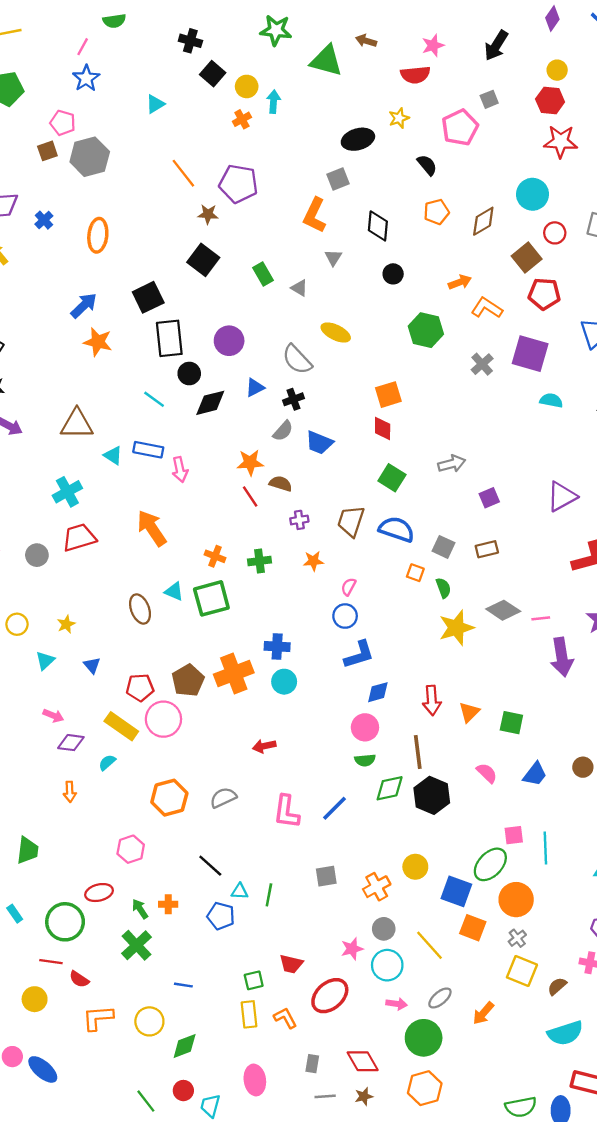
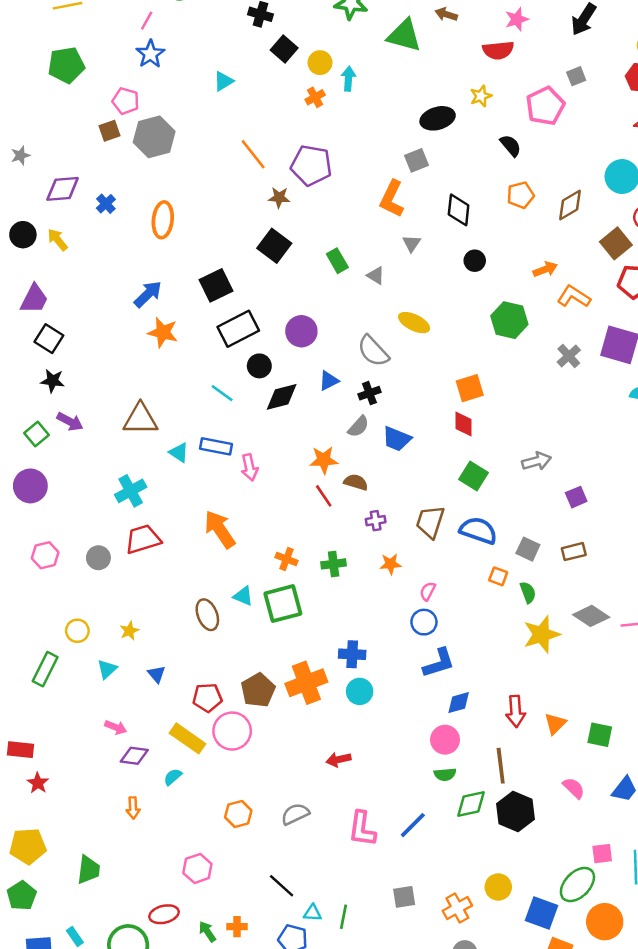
black rectangle: (169, 338) -> (238, 329), turned 69
orange hexagon: (169, 798) -> (238, 814), size x0.7

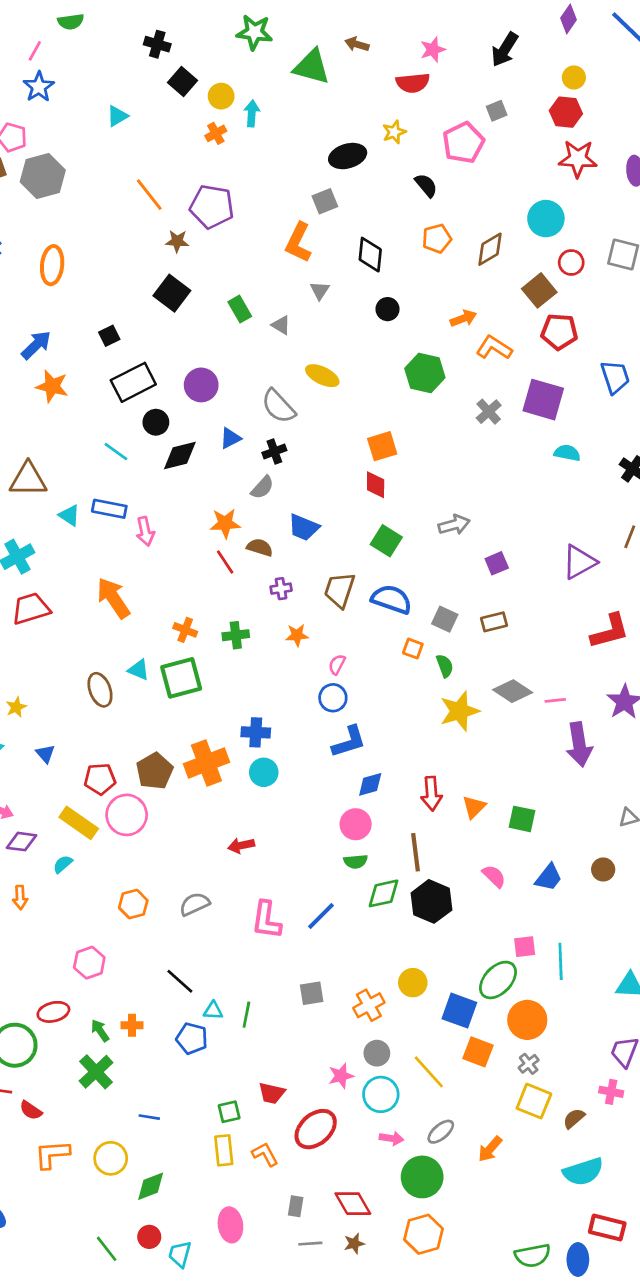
black square: (216, 285) -> (109, 336), size x0.6
blue trapezoid: (397, 439) -> (304, 527), moved

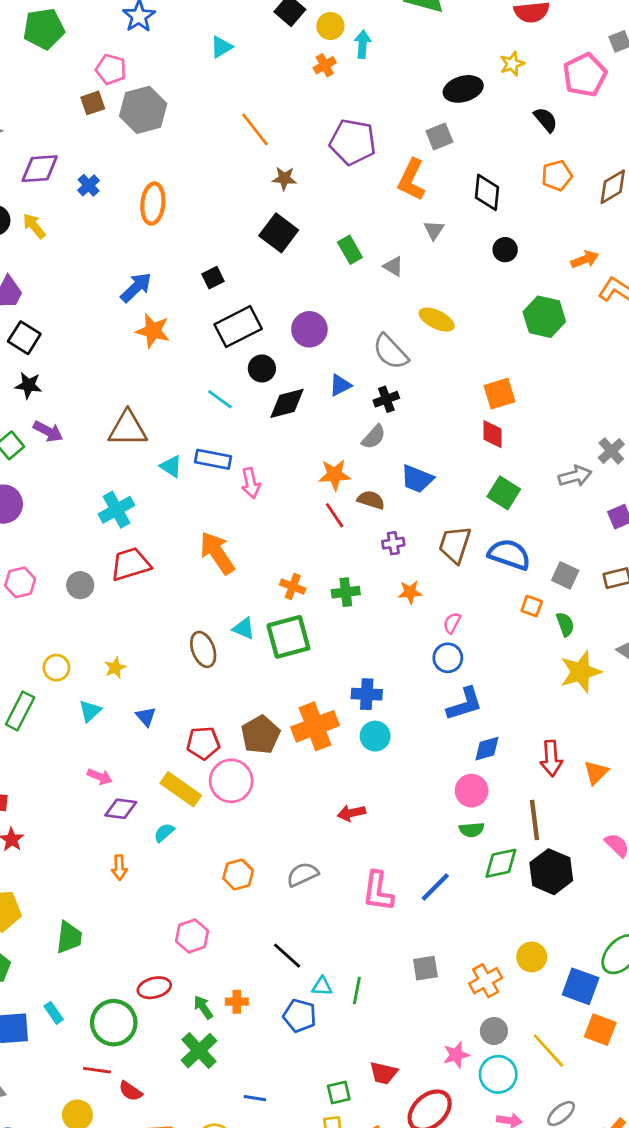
purple pentagon: (212, 207) -> (353, 142), moved
gray cross: (489, 412) -> (611, 451), moved

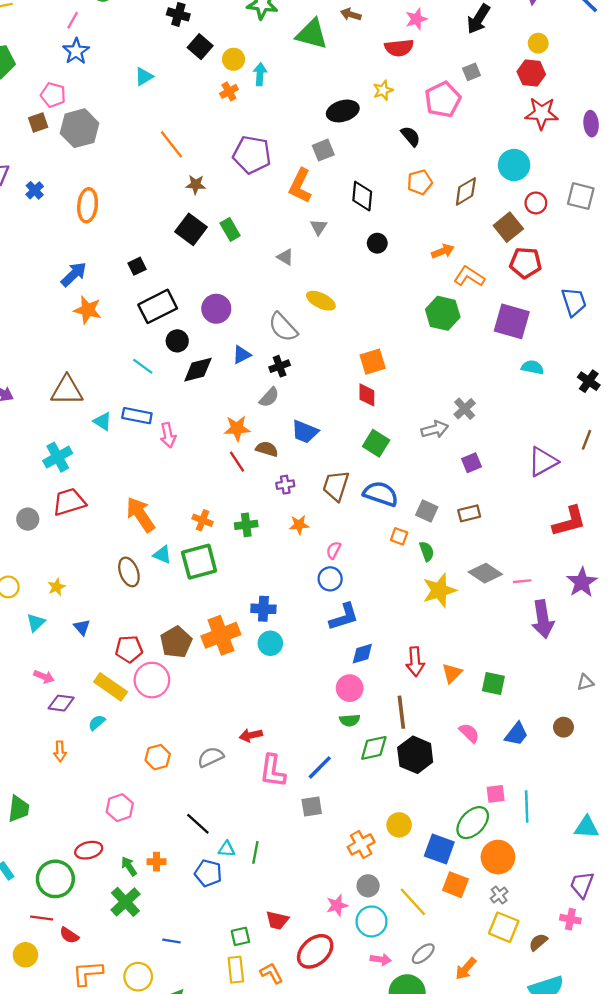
green rectangle: (350, 250) -> (230, 229), moved
green hexagon: (544, 317) -> (443, 313), moved
orange arrow: (217, 553) -> (140, 514), moved
red arrow: (351, 813) -> (251, 735), moved
gray square: (425, 968) -> (312, 806), moved

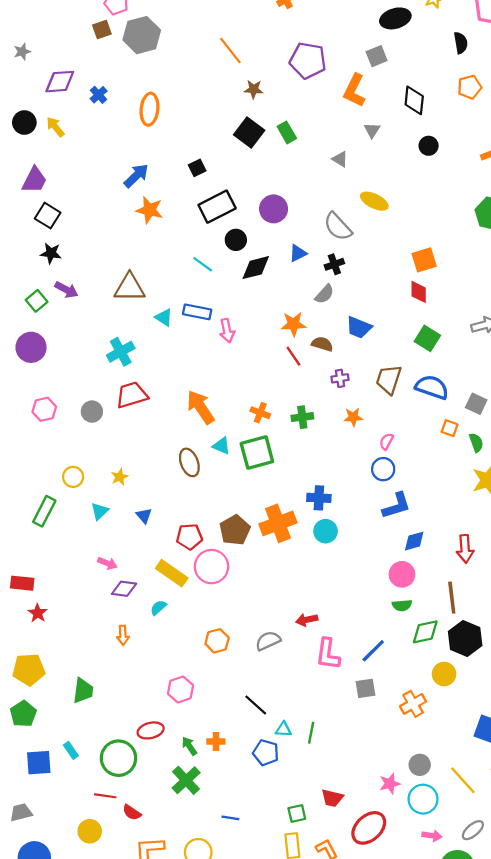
black semicircle: (411, 136) -> (461, 43), turned 30
yellow circle: (399, 825) -> (444, 674), moved
orange cross: (361, 844) -> (413, 704), moved

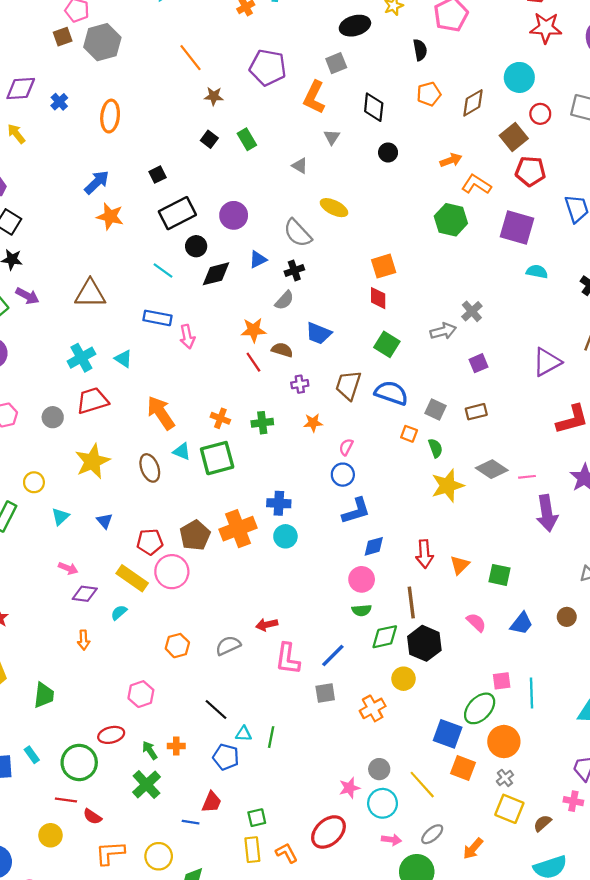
black square: (249, 132) -> (209, 139), size x0.6
cyan triangle: (164, 317) -> (123, 359), moved
yellow star: (120, 477) -> (92, 461), moved, size x2.0
red trapezoid: (332, 798) -> (212, 802), moved, turned -80

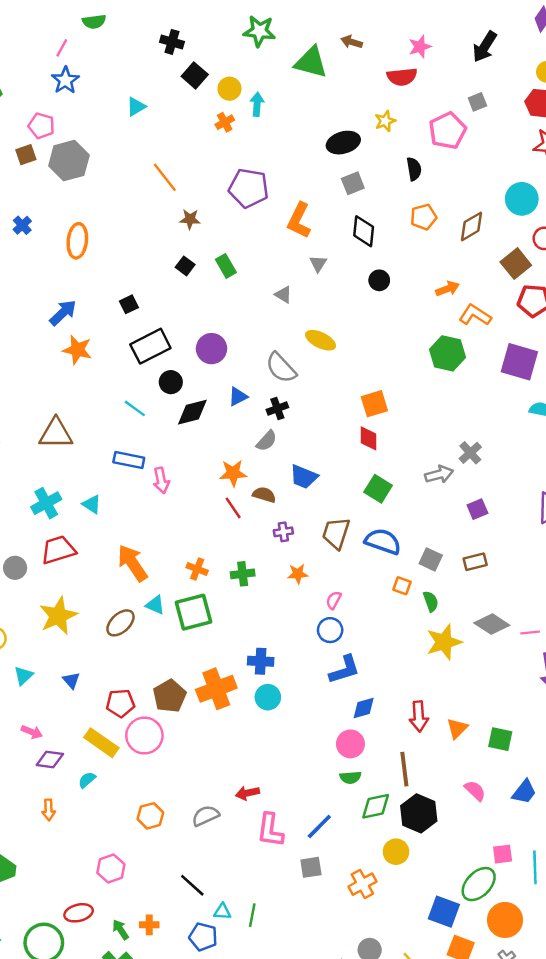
gray square: (336, 63) -> (353, 183), moved
brown ellipse: (150, 468) -> (120, 623), turned 68

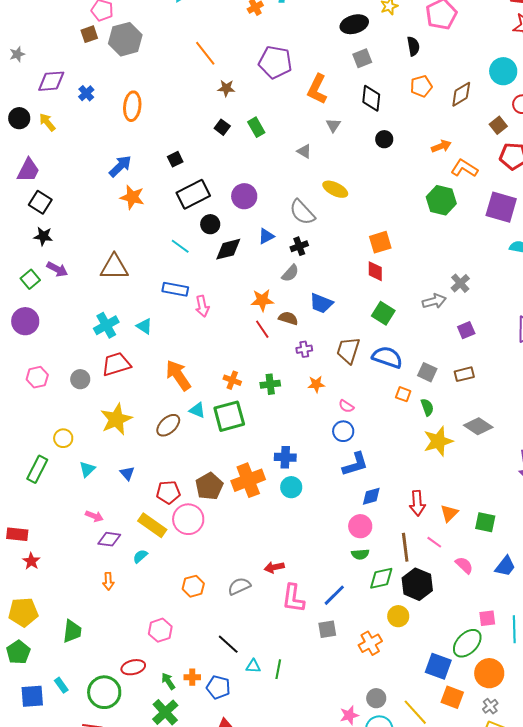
brown square: (516, 264) -> (498, 125), size x0.7
pink semicircle: (334, 600) -> (346, 406), turned -84
pink line: (530, 632) -> (434, 542), moved, turned 42
blue pentagon: (203, 937) -> (218, 687), moved

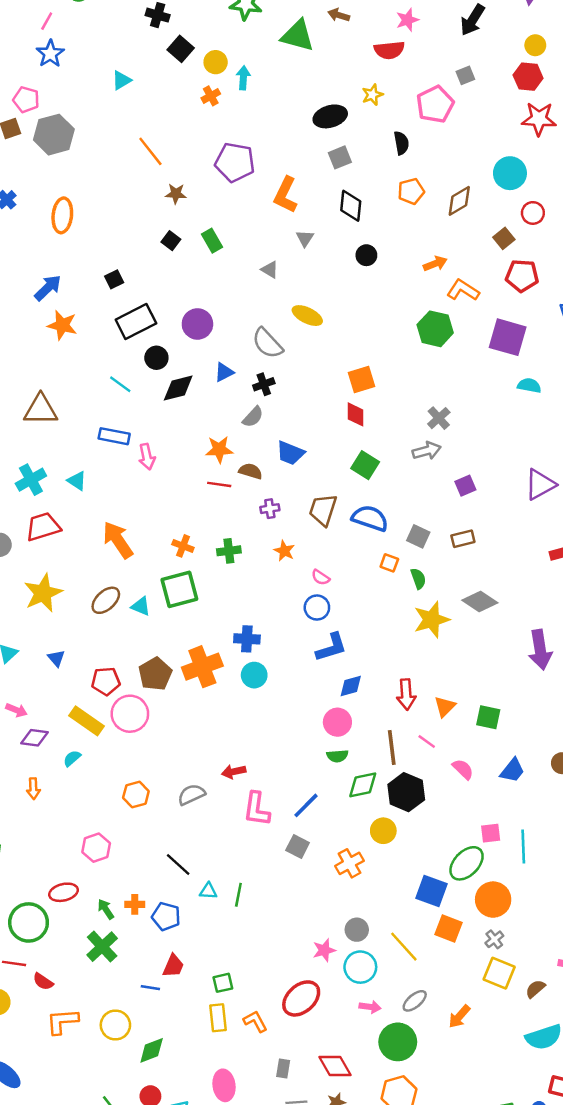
gray cross: (460, 283) -> (439, 418), moved
red line: (262, 329) -> (219, 484), turned -48
orange star: (316, 384) -> (284, 551), turned 30
cyan triangle: (197, 410) -> (141, 606), moved
gray square: (327, 629) -> (298, 846), turned 36

